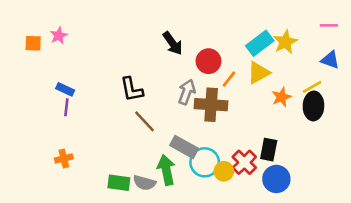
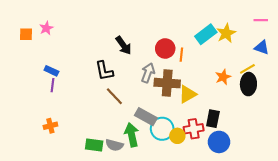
black arrow: (173, 43) -> (124, 45), moved
yellow triangle: (258, 73) -> (188, 94), moved
orange line: (229, 79) -> (181, 55), moved, turned -32
red cross: (244, 162) -> (194, 129), turned 36

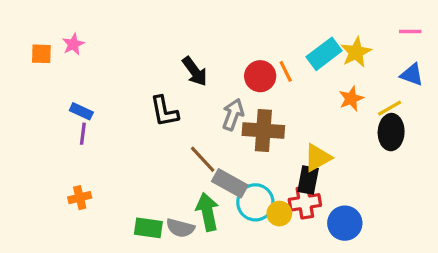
orange line: (181, 55) -> (286, 71), moved, turned -32
orange star: (223, 77) -> (351, 99), moved
yellow triangle: (188, 94) -> (318, 158), moved
brown line: (114, 96) -> (203, 159), moved
black rectangle: (213, 119) -> (308, 180), moved

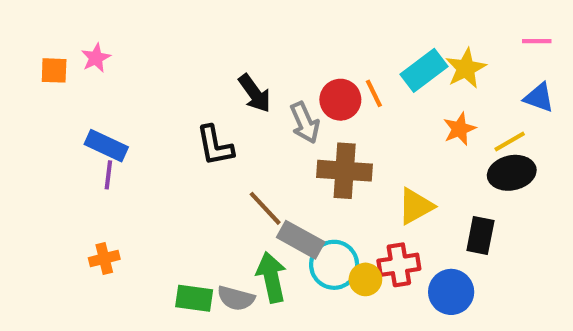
blue rectangle: (81, 111) -> (106, 146), size x1.4
gray arrow: (233, 115) -> (305, 123), moved, turned 136
black ellipse: (391, 132) -> (512, 173), turned 76
black rectangle: (308, 180) -> (480, 236), moved

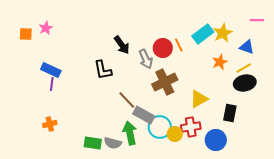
blue triangle: (539, 98) -> (247, 47), moved
brown cross: (345, 171) -> (165, 82), turned -30

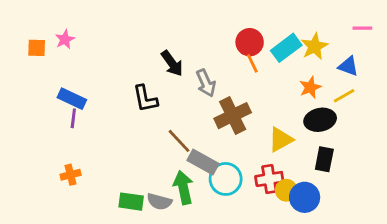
red circle: (163, 48) -> (250, 42), moved
black ellipse: (245, 83) -> (320, 120), moved
yellow circle: (175, 134) -> (286, 190), moved

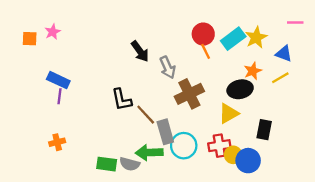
black L-shape: (145, 99) -> (122, 100), moved
black ellipse: (320, 120) -> (240, 89), moved
gray rectangle: (203, 162) -> (165, 132), turned 45
green arrow: (183, 187) -> (149, 153), turned -80

